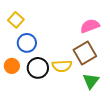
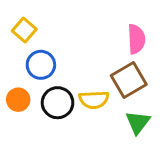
pink semicircle: (90, 26) -> (136, 39), turned 108

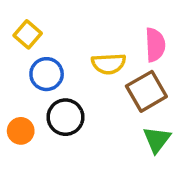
orange circle: (18, 100) -> (21, 131), moved
yellow semicircle: (94, 100) -> (109, 64), moved

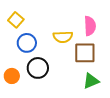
brown square: (146, 91) -> (85, 53), turned 30
green triangle: (157, 140) -> (91, 81), turned 30

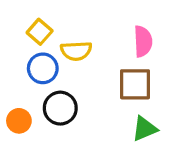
yellow square: (16, 20) -> (40, 32), moved
yellow semicircle: (63, 37) -> (76, 51), moved

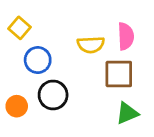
yellow square: (40, 32) -> (19, 28), moved
yellow semicircle: (76, 51) -> (91, 45), moved

